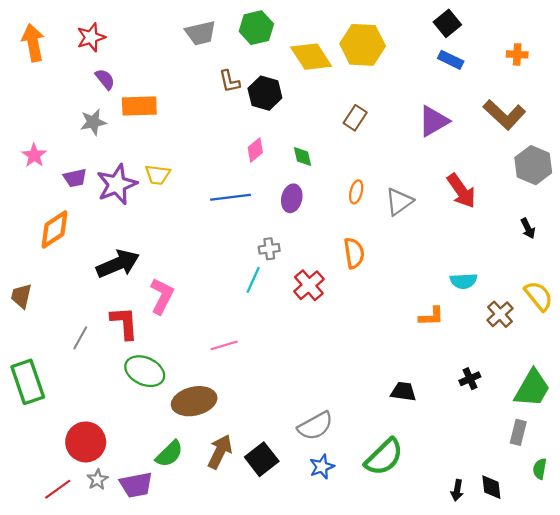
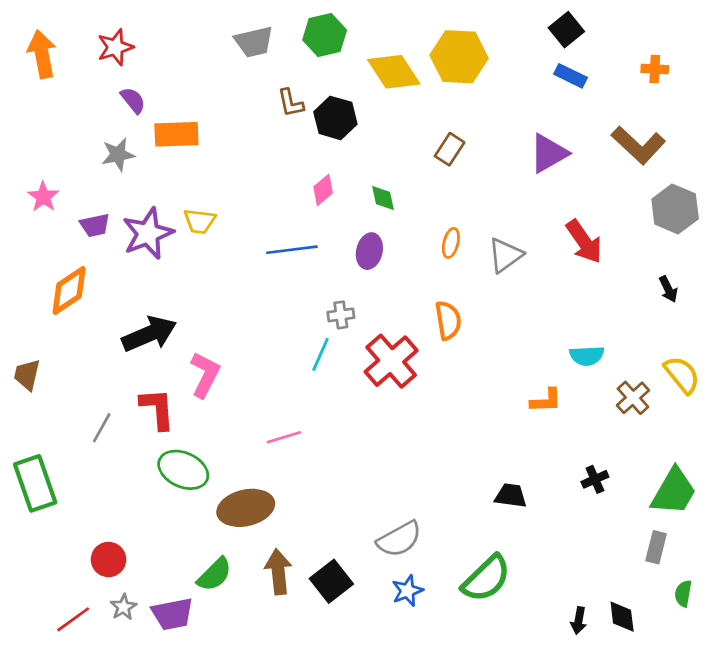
red cross: (309, 285) -> (391, 361), size x1.4
red circle: (86, 442) -> (109, 560), size x0.7
brown arrow: (220, 452) -> (278, 572), turned -32

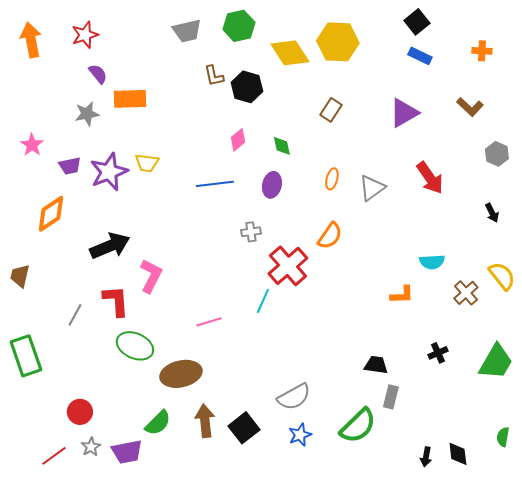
brown L-shape: (638, 145) -> (470, 107), size x0.7
gray hexagon: (675, 209) -> (497, 154), size x0.7
orange semicircle: (448, 320) -> (330, 236), turned 44
cyan line: (320, 354) -> (263, 301), moved
gray rectangle: (656, 547) -> (391, 397), moved

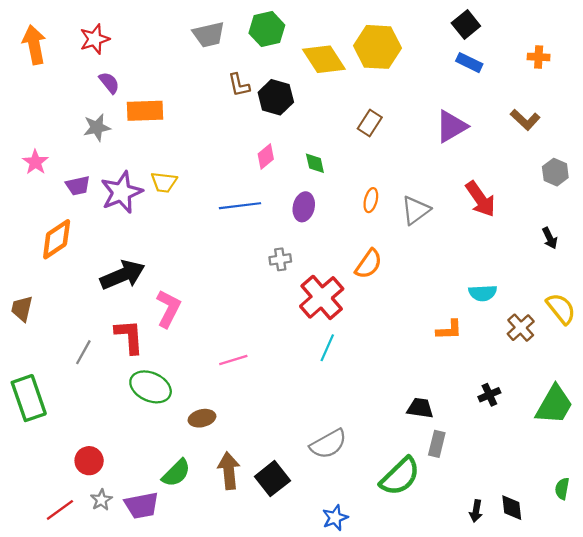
cyan line: (263, 301) -> (327, 348), moved
brown ellipse: (181, 374) -> (202, 418), size x0.6
blue star: (300, 435) -> (335, 518), moved

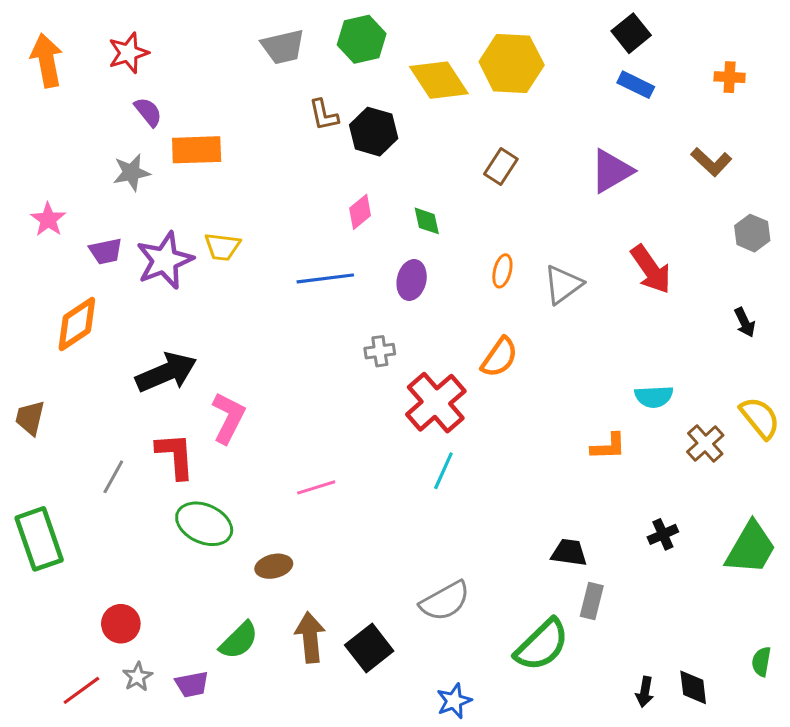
purple trapezoid: (142, 505) -> (192, 684), size x0.7

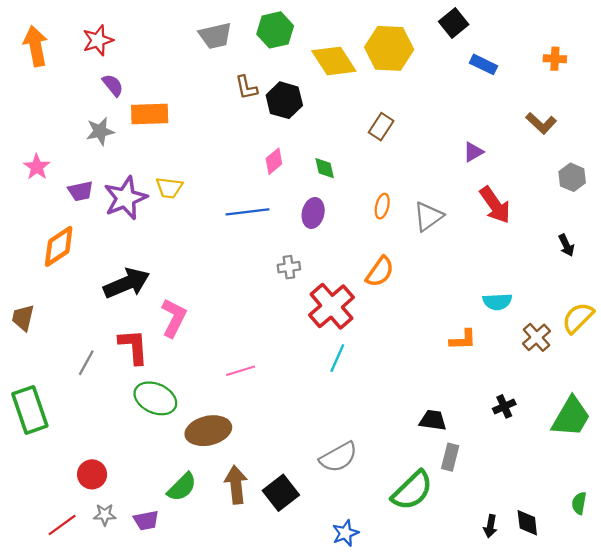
black square: (631, 33) -> (454, 23), moved
purple triangle: (611, 171) -> (473, 152), moved, size x0.6
yellow semicircle: (760, 418) -> (578, 318), turned -96
brown ellipse: (274, 566) -> (208, 431), size x1.6
gray star: (138, 677) -> (105, 515), turned 30

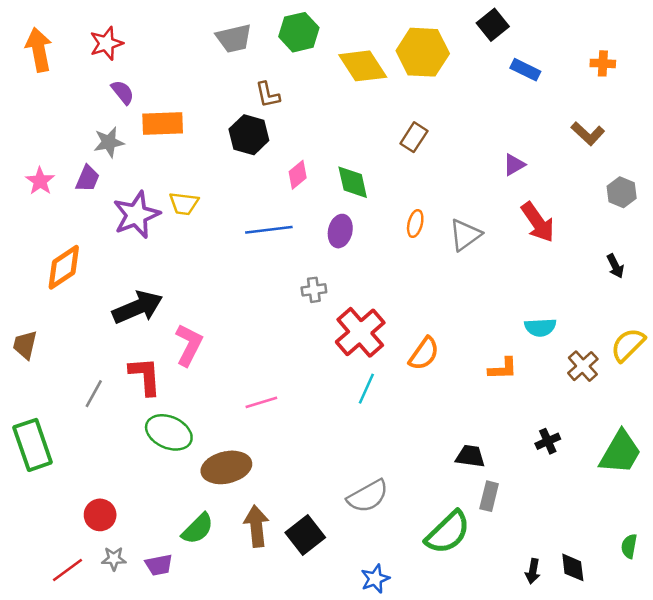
black hexagon: (284, 100) -> (249, 135), moved
green diamond: (325, 168) -> (353, 182), size x1.4
purple trapezoid: (81, 191) -> (88, 179), moved, turned -55
orange semicircle: (380, 272) -> (424, 354), moved

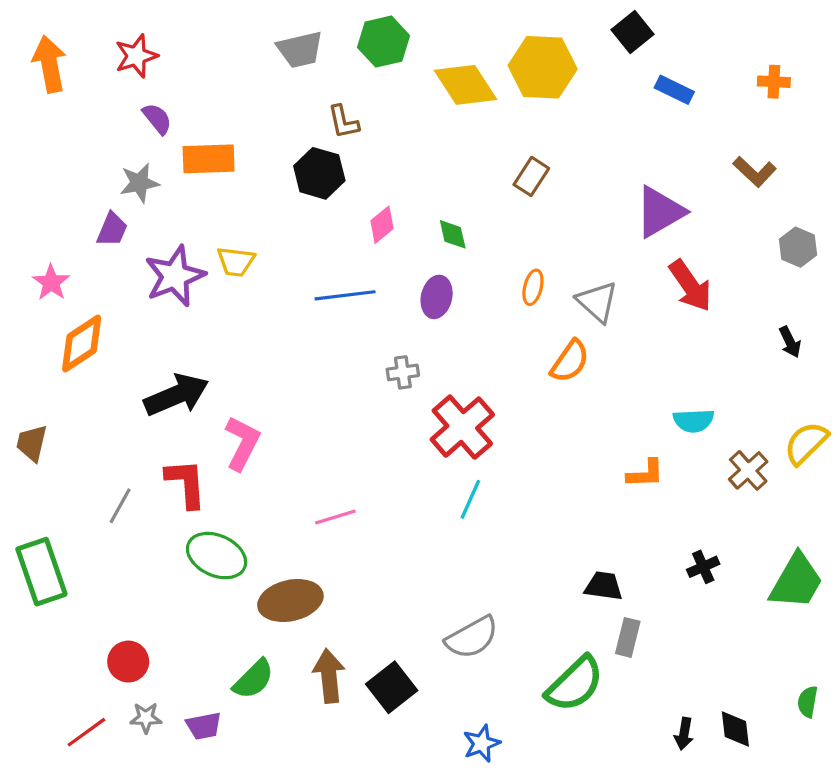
purple triangle: (514, 165) -> (660, 212), size x1.8
pink star: (40, 181) -> (51, 282), moved
green diamond: (353, 182) -> (453, 234), size x0.7
gray triangle: (465, 235) -> (597, 302), turned -42
orange semicircle: (424, 354) -> (570, 361), moved

